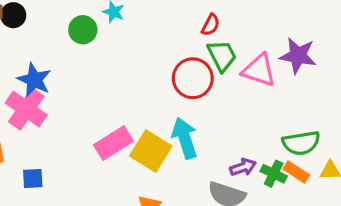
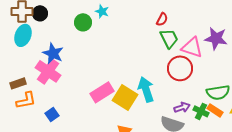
red circle: (193, 78) -> (180, 68), moved
blue square: (33, 179) -> (52, 114), turned -32

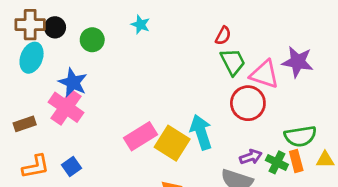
green circle: (83, 22) -> (92, 40), moved
orange L-shape: (26, 100) -> (36, 167), moved
orange rectangle: (215, 110) -> (296, 161), turned 42

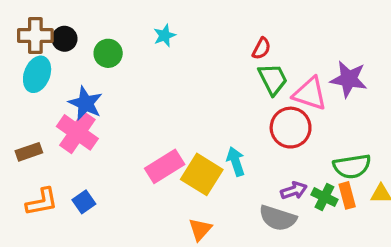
cyan star: (140, 25) -> (165, 36), turned 30
cyan arrow: (201, 132) -> (236, 162), size x0.7

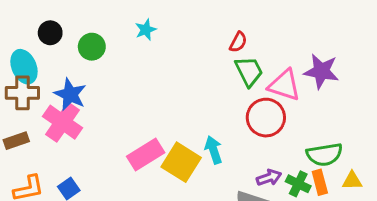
brown cross: (35, 36) -> (22, 93), moved
cyan ellipse: (37, 74) -> (24, 67), turned -44

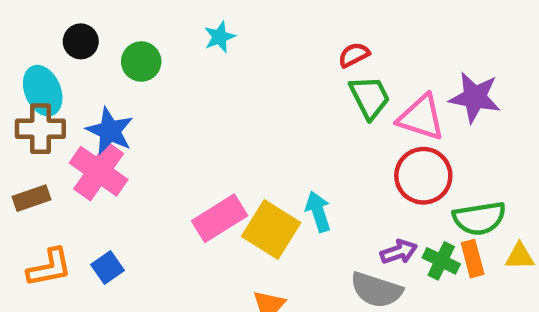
red semicircle: (238, 42) -> (354, 55), turned -145
red circle: (266, 118) -> (423, 176), moved

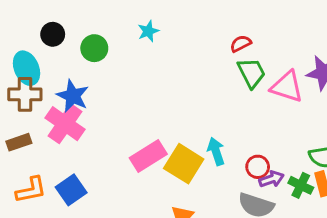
red circle: (423, 176) -> (258, 167), moved, size x0.6
blue square: (108, 268) -> (71, 190), size x1.4

